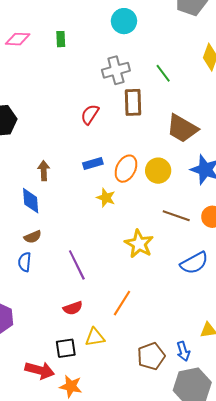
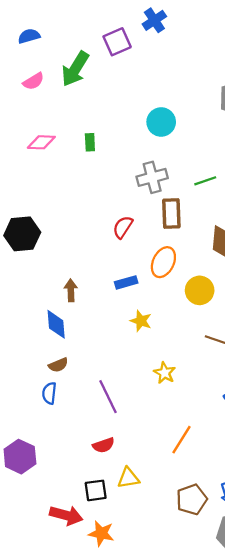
green line: (163, 73) -> (205, 181), turned -72
orange ellipse: (126, 169) -> (163, 262), moved
yellow star: (139, 244) -> (165, 373), moved, size x0.7
orange line: (122, 303) -> (182, 440), moved

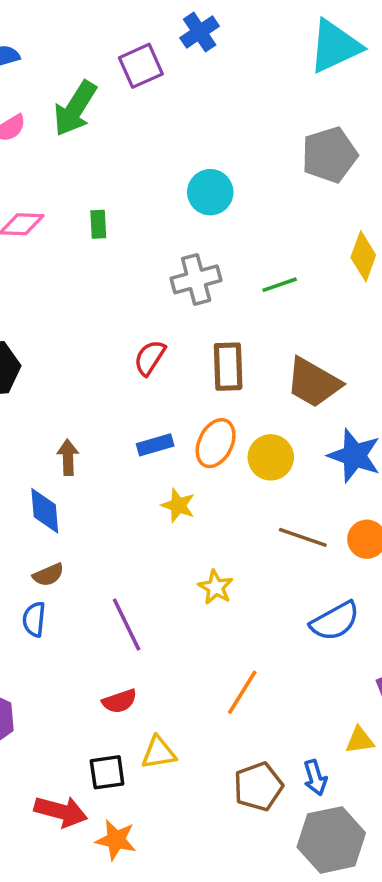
brown rectangle: (171, 214) -> (228, 367), moved
orange ellipse: (163, 262) -> (216, 443), moved

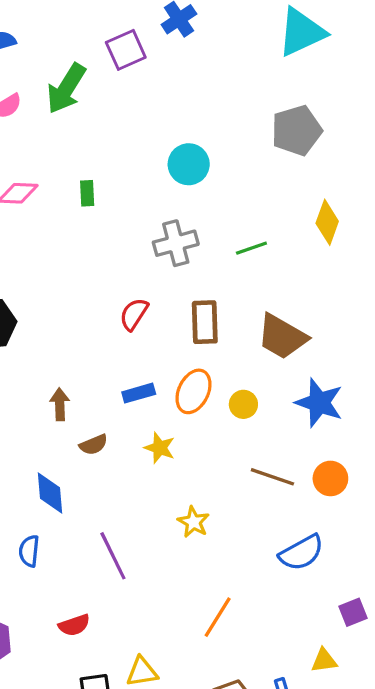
yellow circle: (271, 457) -> (243, 404), size x0.7
blue diamond: (45, 511) -> (50, 493), moved
brown semicircle: (48, 575) -> (94, 445), moved
red semicircle: (119, 701) -> (74, 625), moved

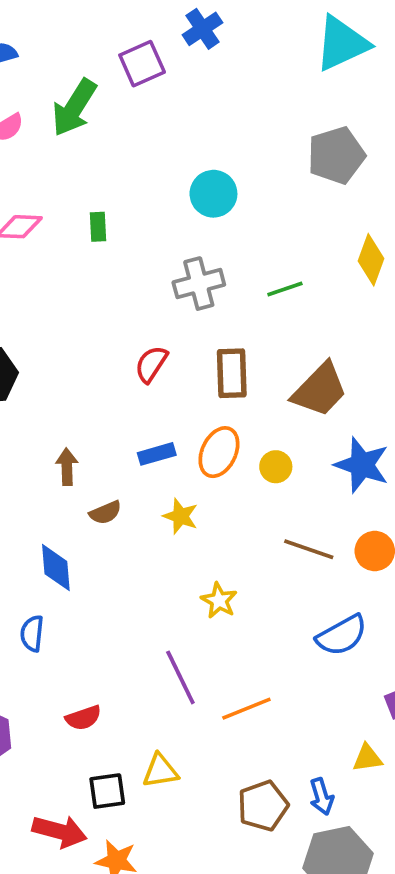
brown trapezoid: (282, 337) -> (320, 390), turned -76
purple line: (113, 556) -> (180, 677), moved
orange line: (218, 617) -> (246, 709), turned 36

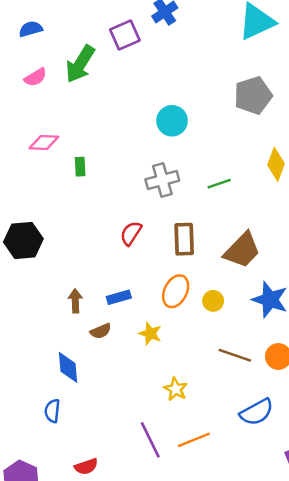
green rectangle: (98, 227) -> (80, 167), moved
blue rectangle: (157, 454) -> (119, 297), moved
orange line: (246, 709) -> (194, 440), moved

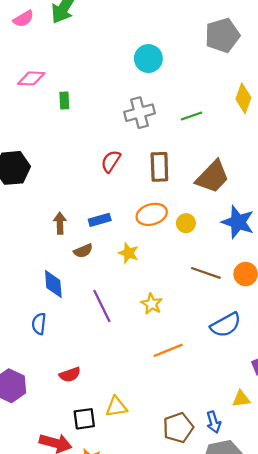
orange ellipse: (176, 291) -> (152, 214), turned 48
purple line: (150, 440) -> (102, 306), moved

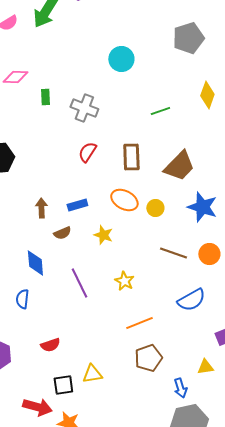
gray cross: (139, 113) -> (84, 108), moved, turned 36
orange ellipse: (152, 214) -> (124, 200), turned 44
brown pentagon: (178, 428) -> (148, 358), moved

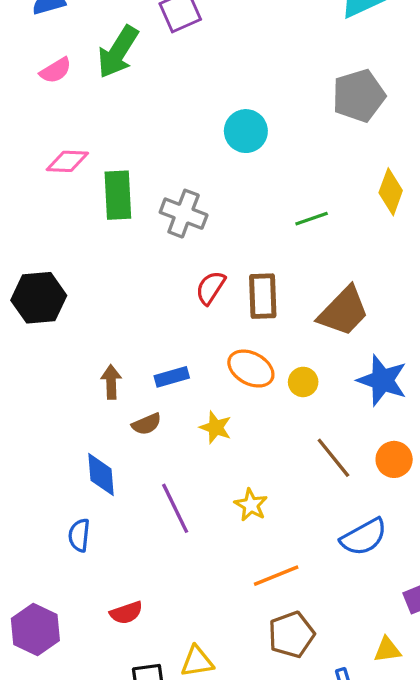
green rectangle: (45, 97) -> (118, 195), size x1.8
red semicircle: (87, 152) -> (211, 288), moved
brown line: (173, 253) -> (333, 458), turned 32

